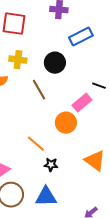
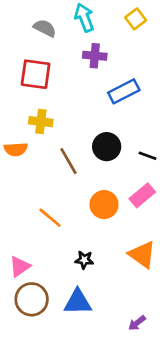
black circle: (55, 63) -> (107, 147), moved
pink rectangle: (82, 103) -> (142, 195), moved
orange line: (36, 144) -> (50, 218), moved

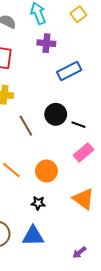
black line: (147, 156) -> (78, 125), moved
orange circle: (104, 205) -> (46, 171), moved

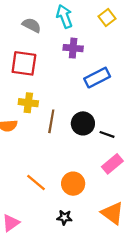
brown line: (26, 126) -> (51, 121), moved, turned 40

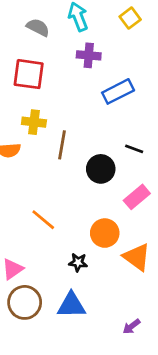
black circle: (83, 123) -> (101, 169), moved
black line: (107, 134) -> (134, 149), moved
orange circle: (73, 184) -> (105, 233), moved

